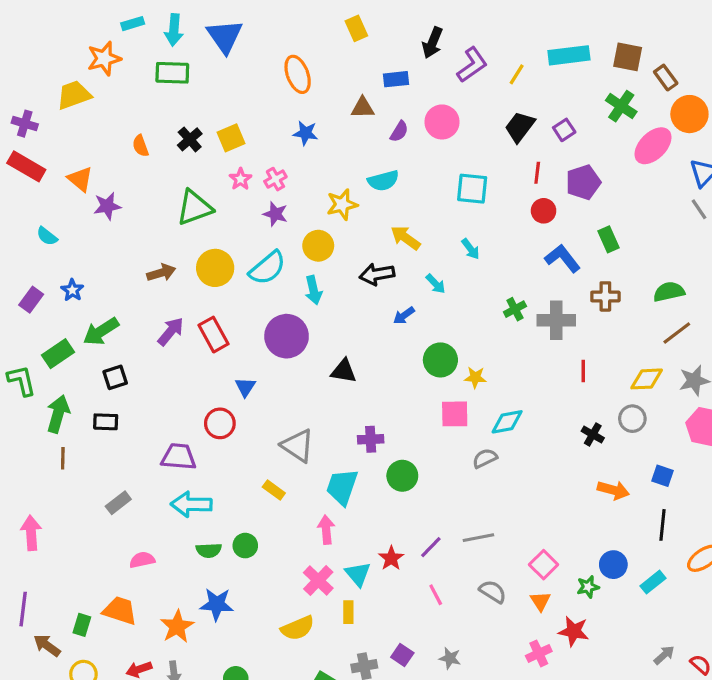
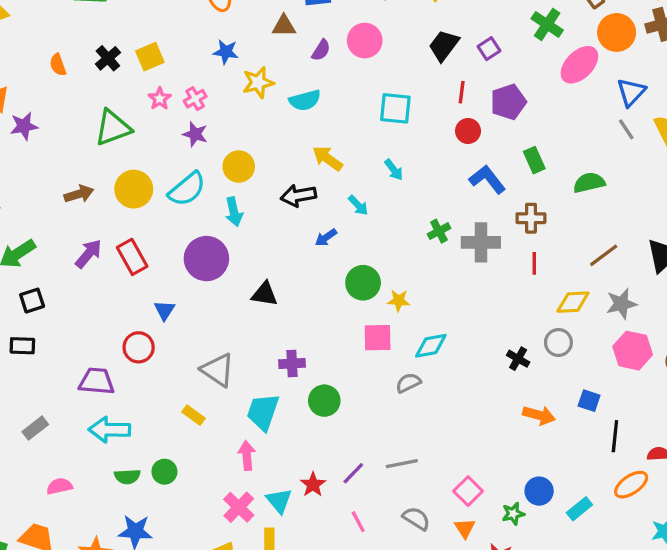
yellow star: (342, 204) -> (258, 83), moved
green semicircle: (669, 292) -> (589, 183), moved
red line: (583, 371) -> (534, 263), moved
black line: (663, 525) -> (615, 436), moved

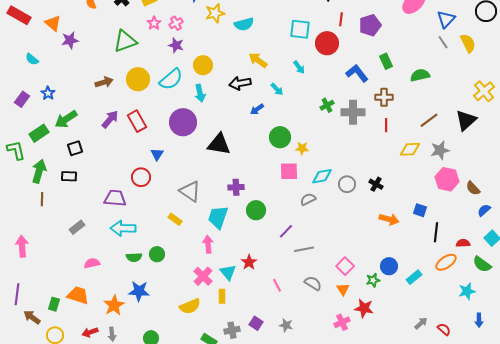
red circle: (468, 131) -> (327, 43), moved, size x1.5
black triangle: (265, 294) -> (219, 144), size x1.4
gray circle: (558, 342) -> (347, 184), moved
purple line: (353, 473) -> (286, 231), moved

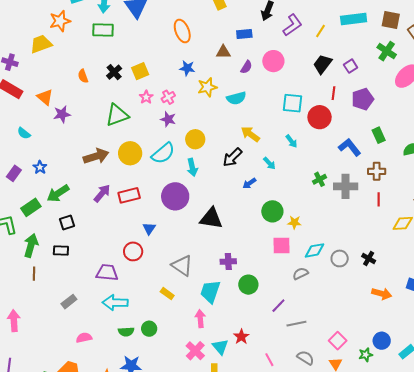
brown arrow: (104, 82) -> (96, 156), size x1.4
black arrow: (240, 83) -> (232, 157), turned -35
red rectangle: (137, 121) -> (129, 195), turned -75

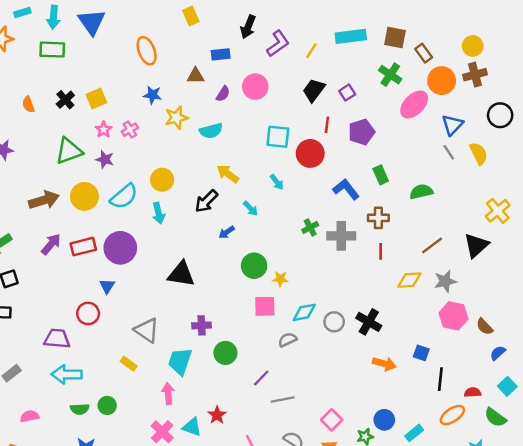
purple star: (168, 119) -> (105, 159), moved
purple circle: (175, 196) -> (120, 248), moved
black cross: (369, 258) -> (369, 322), size x1.5
cyan triangle: (220, 347) -> (192, 427), turned -30

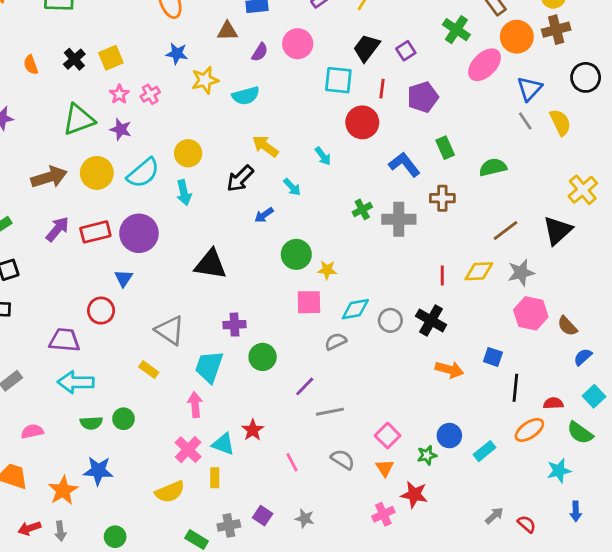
cyan square: (278, 137) -> (338, 80), moved
red line: (381, 251) -> (442, 275), moved

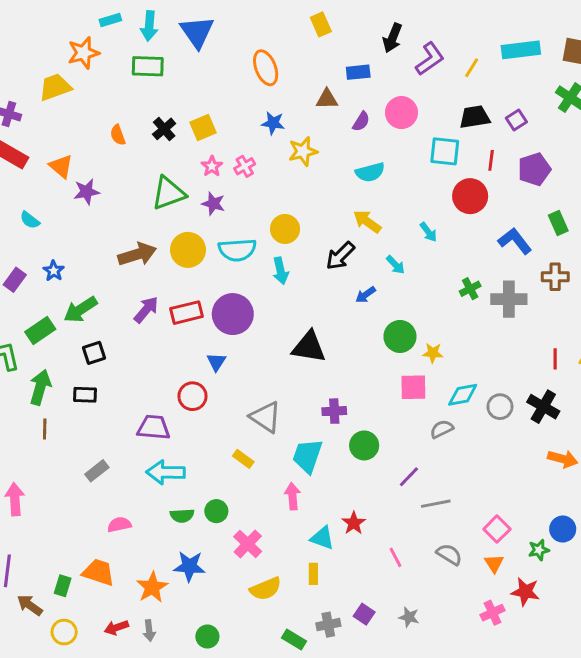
black trapezoid: (366, 48) -> (475, 117), turned 44
cyan semicircle: (246, 96) -> (370, 172), moved
cyan semicircle: (143, 173) -> (237, 250), turned 36
pink cross: (188, 450) -> (248, 544), moved

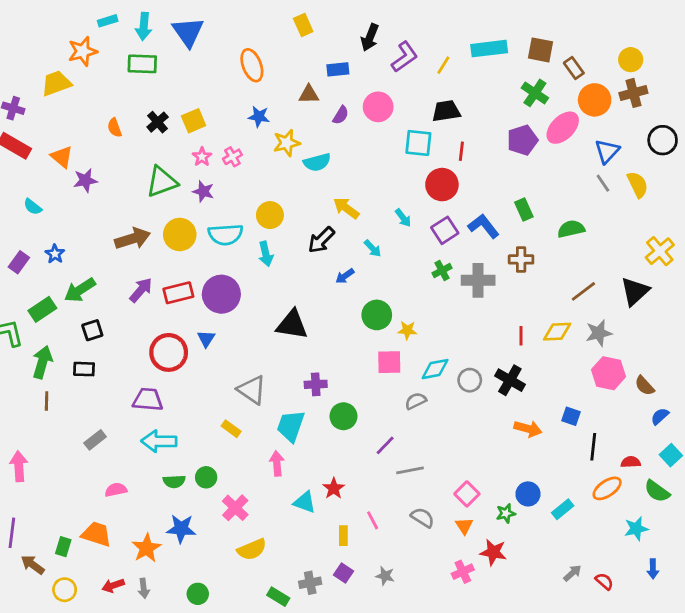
purple square: (516, 120) -> (445, 230), moved, size x1.4
purple pentagon: (534, 169) -> (522, 140), moved
cyan semicircle: (370, 172) -> (317, 162), moved
red circle: (192, 396) -> (169, 352), moved, size x1.4
yellow rectangle: (313, 574) -> (343, 536), moved

